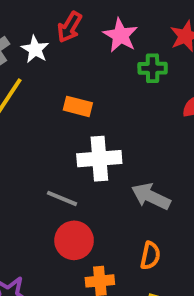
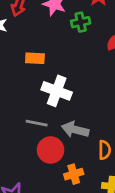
white cross: (99, 159) -> (57, 91), turned 36
gray arrow: (151, 196) -> (75, 130), moved

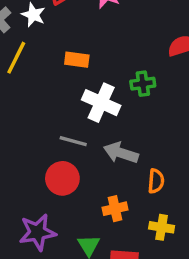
green cross: (81, 22) -> (143, 84), moved
red circle: (51, 150) -> (62, 178), moved

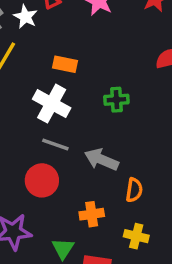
green cross: (143, 84) -> (116, 100), moved
white cross: (101, 103) -> (52, 104), moved

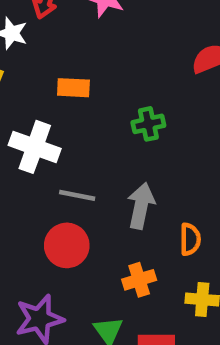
white cross: (52, 104) -> (35, 147), moved
gray arrow: (102, 160) -> (141, 206), turned 88

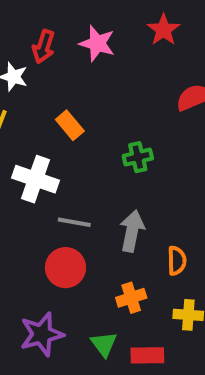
orange rectangle: (73, 88) -> (70, 125), turned 48

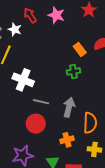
red arrow: (44, 47) -> (30, 15), turned 126
orange rectangle: (70, 125) -> (80, 49), moved
orange semicircle: (177, 261) -> (90, 123), size x1.5

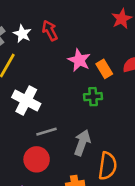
red arrow: (30, 15) -> (50, 31), moved
pink star: (56, 15) -> (79, 60), moved
gray line: (41, 102) -> (47, 132), turned -35

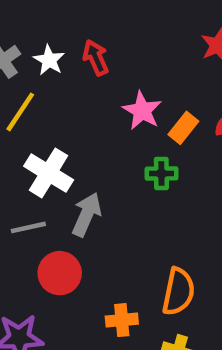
orange rectangle: (104, 69) -> (183, 128), turned 66
gray line: (47, 132) -> (28, 227), moved
gray arrow: (82, 143) -> (87, 214), moved

